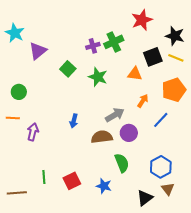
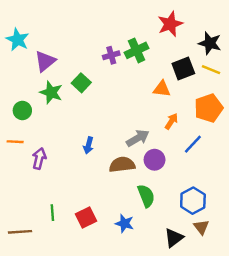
green star: (98, 77) -> (51, 92), moved

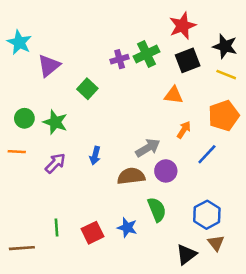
black square: (183, 68) -> (188, 60), moved
green star: (51, 92) -> (55, 122), moved
purple arrow: (39, 159) -> (55, 163), moved, turned 30
blue star: (124, 223) -> (127, 228), moved

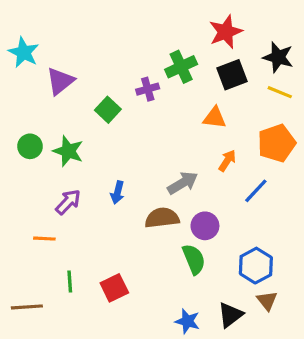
purple cross: (120, 59) -> (148, 89), moved
orange line: (17, 152) -> (44, 239), moved
purple circle: (166, 171) -> (205, 226), moved
blue star: (127, 228) -> (187, 321), moved

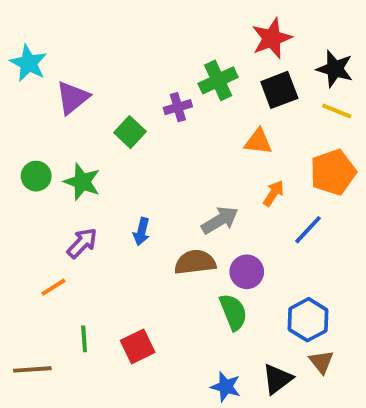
orange line: (44, 239) -> (53, 287), turned -35

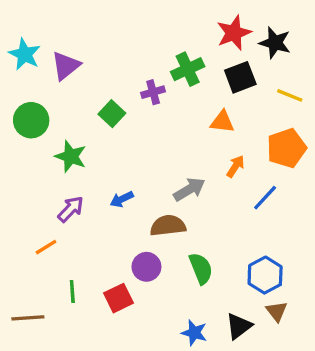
black star: (335, 69) -> (275, 43), moved
purple triangle: (73, 98) -> (66, 66), moved
green circle: (36, 176) -> (31, 120), moved, size x1.4
blue arrow: (141, 232) -> (122, 199), turned 50
purple circle: (247, 272) -> (146, 267), moved

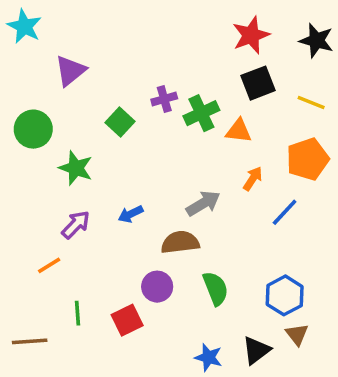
black star: (275, 43) -> (316, 41), moved
cyan star: (25, 54) -> (24, 26), moved
green cross: (188, 69) -> (201, 113), moved

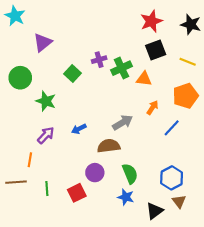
orange line: (49, 265) -> (30, 160), turned -48
brown line: (30, 341) -> (16, 182), moved
blue star: (208, 357) -> (126, 197), moved

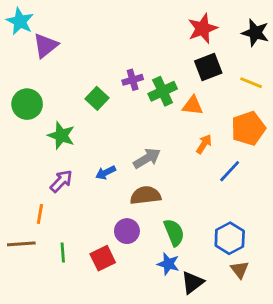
purple triangle: (43, 43) -> (46, 46), moved
gray arrow: (123, 122) -> (147, 158), moved
black triangle: (155, 211) -> (193, 282), moved

